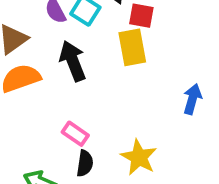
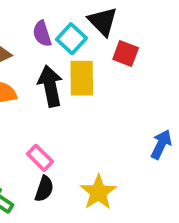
yellow rectangle: (132, 47) -> (82, 78), moved

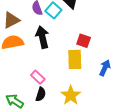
red square: (126, 53) -> (84, 41), moved
yellow rectangle: (82, 78) -> (75, 59), moved

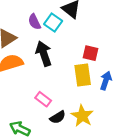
blue arrow: (105, 68) -> (106, 81), moved
black semicircle: (41, 94) -> (58, 117), moved, turned 48

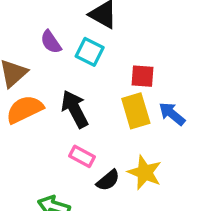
cyan square: (53, 22) -> (90, 52), moved
black arrow: (44, 54) -> (75, 109), moved
blue arrow: (106, 81) -> (172, 114), turned -60

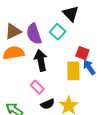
purple semicircle: (51, 42) -> (34, 34), moved, size x1.5
blue arrow: (172, 114) -> (89, 67), moved

